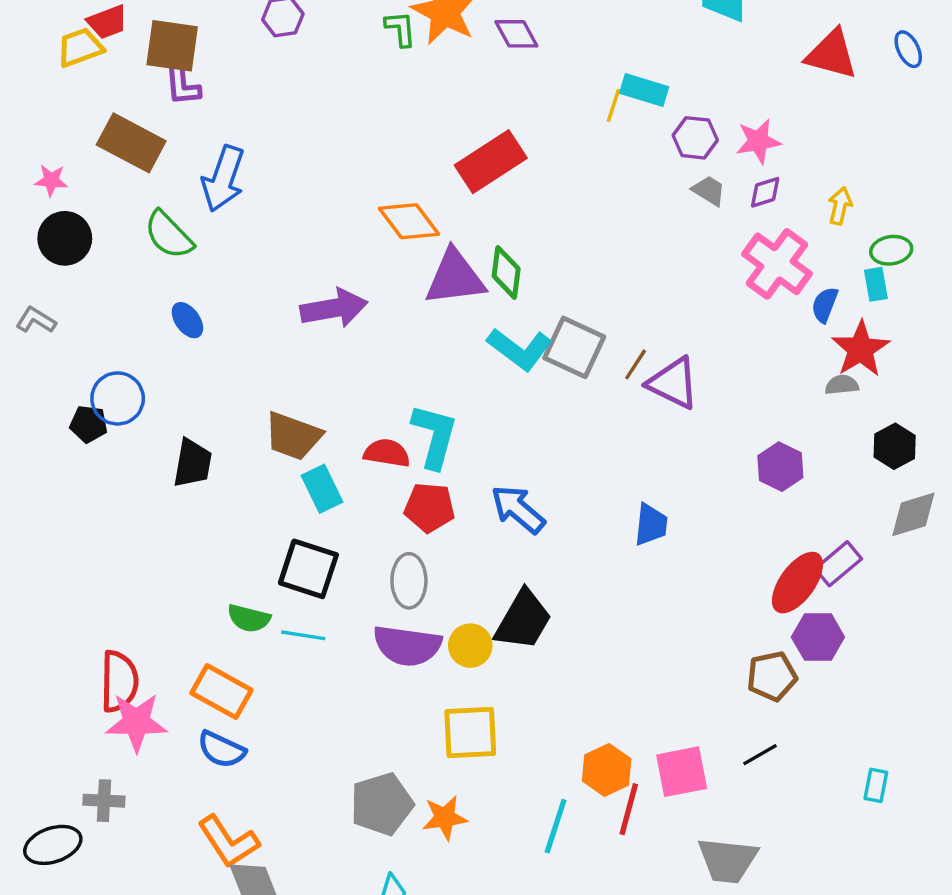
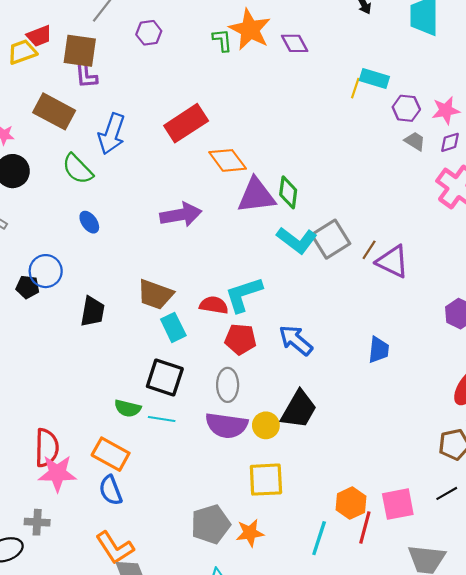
red rectangle: (491, 162) -> (186, 123), moved
gray square: (574, 347) -> (331, 239), turned 33
cyan L-shape: (435, 436) -> (244, 294), turned -123
blue semicircle: (222, 750) -> (111, 490), turned 44

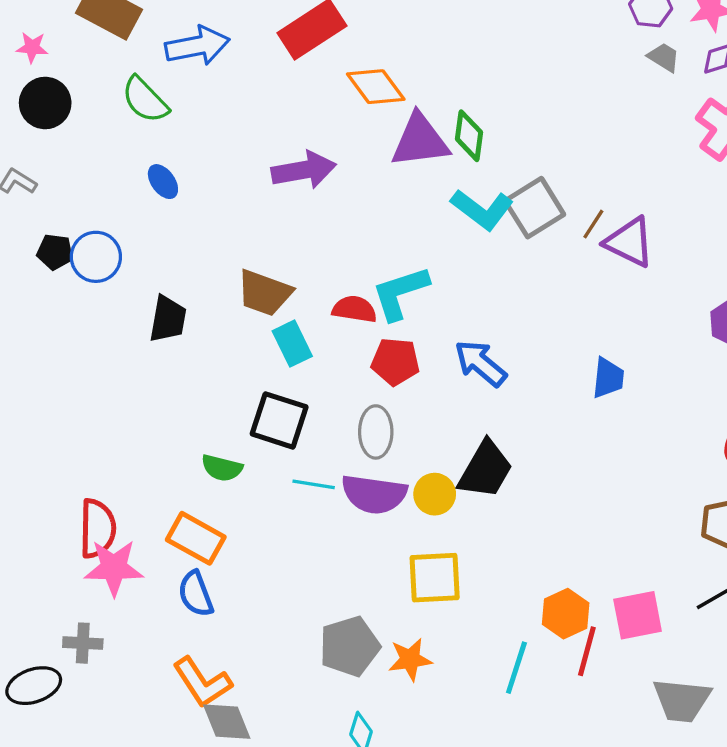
blue arrow: (112, 134) -> (197, 46), turned -120
black pentagon: (28, 287) -> (55, 252), moved
cyan line: (162, 419) -> (314, 484), moved

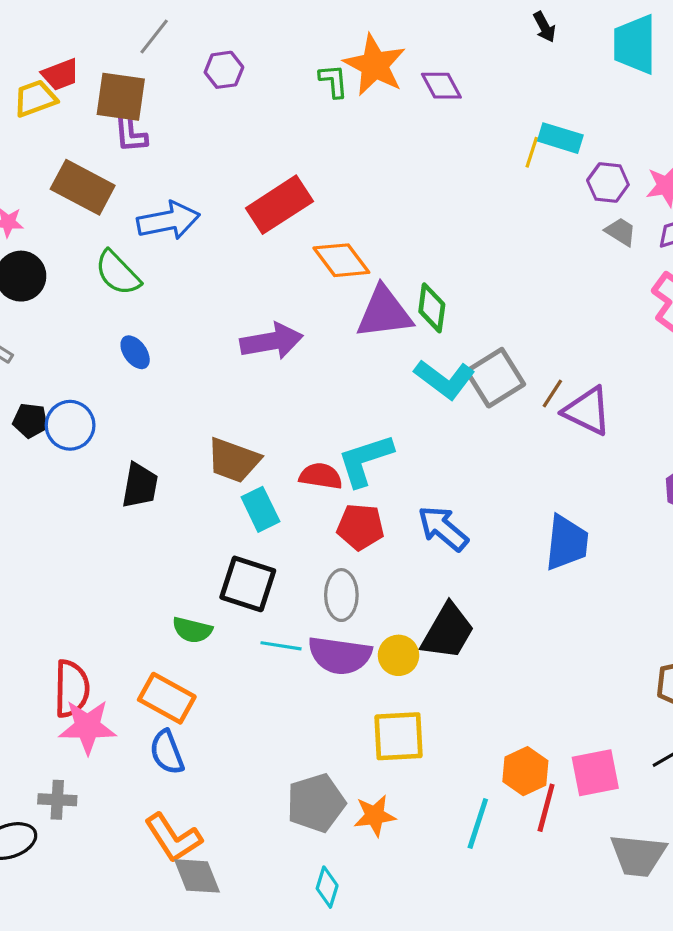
blue trapezoid: (608, 378) -> (567, 543), size x1.4

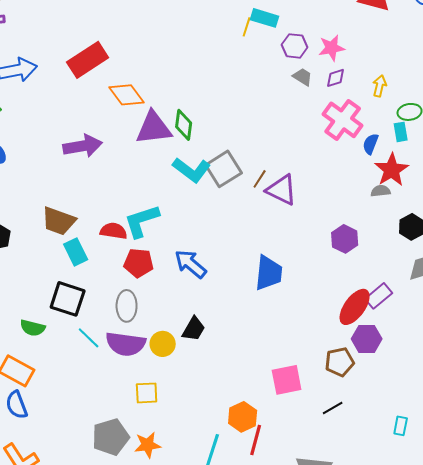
black trapezoid: (448, 632) -> (194, 329), size x0.7
cyan line: (281, 646) -> (89, 338), turned 35
yellow square: (398, 736) -> (147, 393), moved, size x0.7
pink square: (595, 773) -> (287, 380), moved

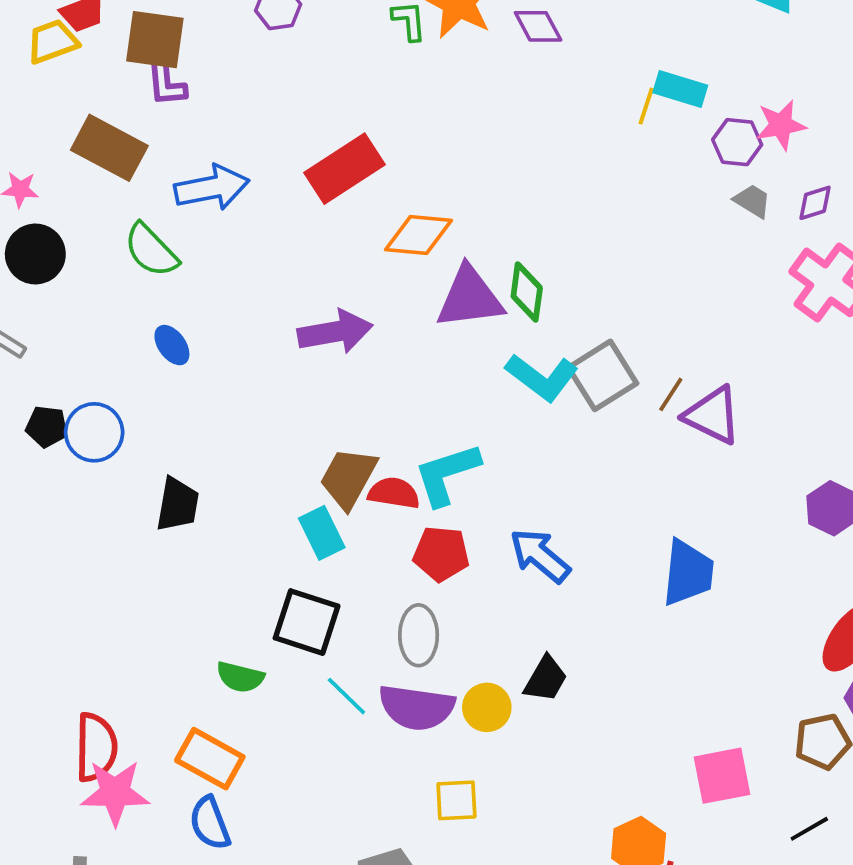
pink star: (332, 48) -> (781, 125), moved
orange diamond: (127, 95) -> (419, 235), turned -48
brown trapezoid: (59, 221) -> (348, 478), moved, turned 99

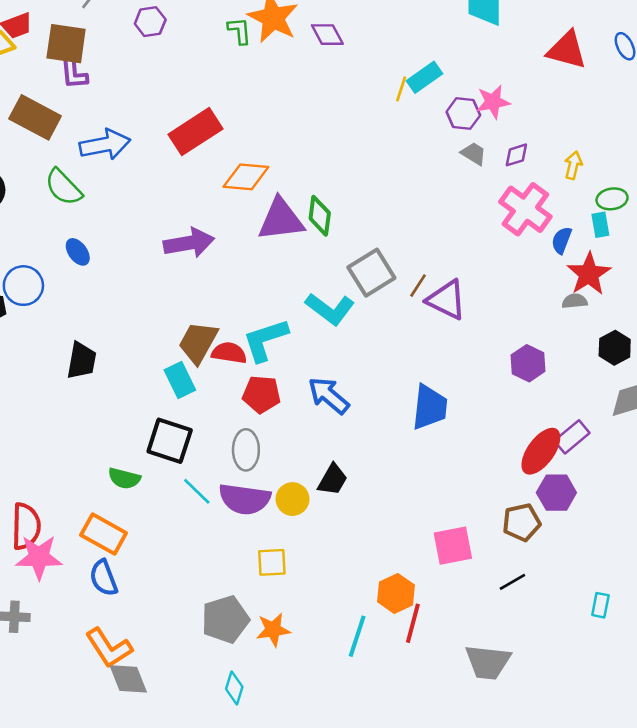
cyan rectangle: (680, 89) -> (424, 77), turned -52
cyan L-shape: (542, 377) -> (330, 309), moved
blue circle: (94, 432) -> (23, 286), moved

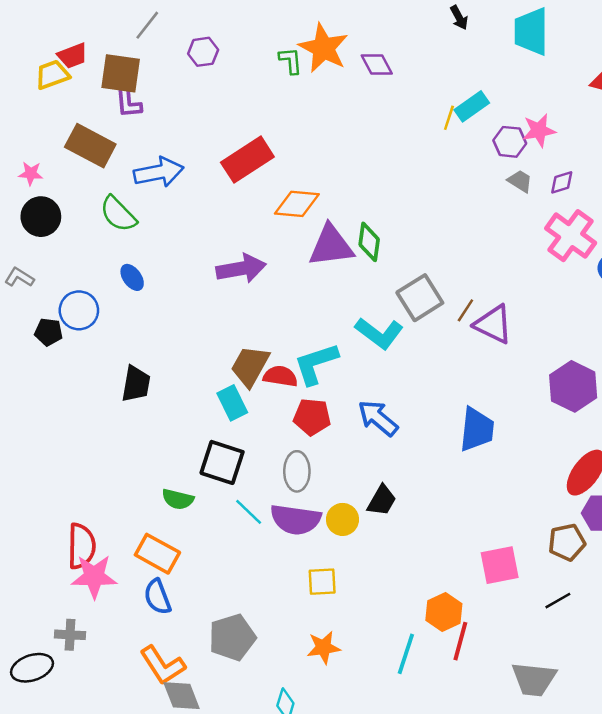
purple hexagon: (528, 363) -> (573, 386), size x1.4
gray pentagon: (225, 619) -> (232, 637), moved

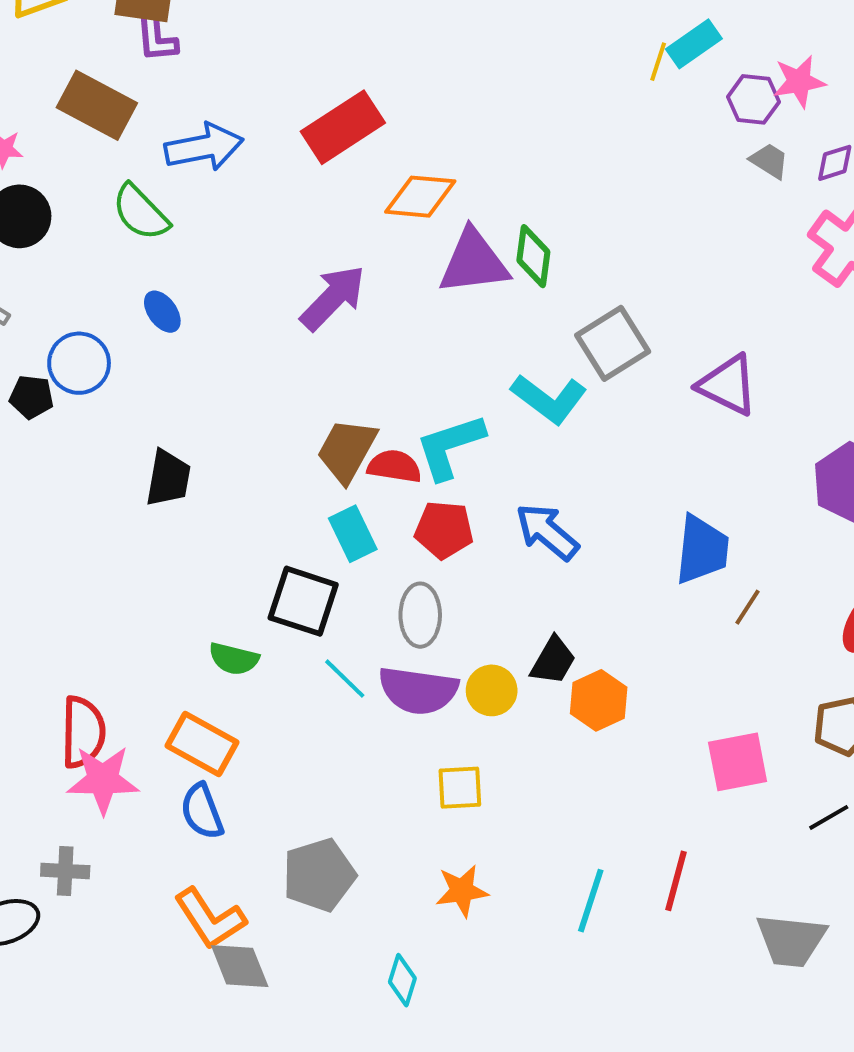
purple arrow: (241, 269) -> (333, 298), turned -36
brown line: (465, 310) -> (747, 607), moved
cyan rectangle: (232, 403) -> (353, 534), moved
orange hexagon: (444, 612) -> (599, 700), moved

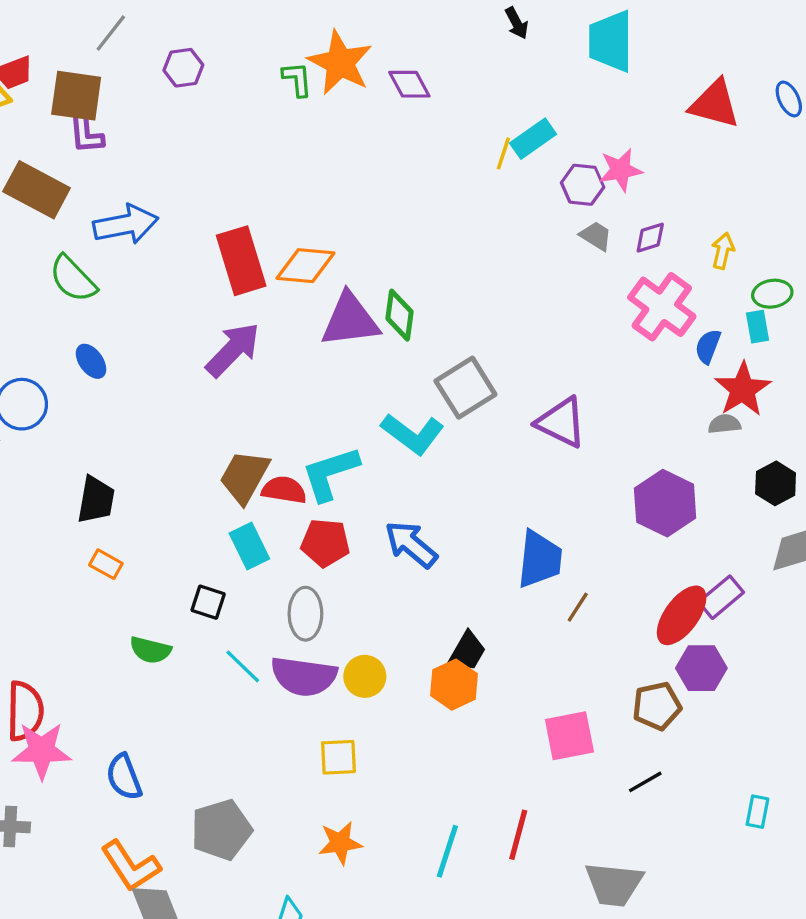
red rectangle: (343, 127) -> (241, 261), moved, turned -74
black square: (303, 601) -> (208, 602), size x0.6
black trapezoid: (553, 661) -> (467, 652), moved
orange rectangle: (202, 744) -> (106, 564), moved, size x0.6

